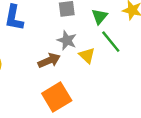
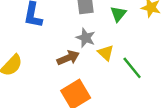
green line: (111, 42) -> (132, 68), moved

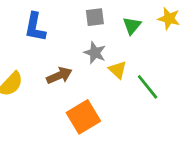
brown arrow: (68, 58) -> (59, 76), moved

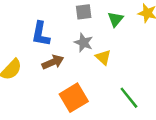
blue L-shape: (35, 27) -> (41, 34), moved
green line: (148, 87) -> (129, 98), moved

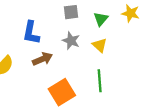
yellow triangle: (103, 57) -> (100, 45), moved
green line: (129, 98) -> (100, 81), moved, turned 35

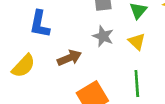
blue L-shape: (31, 33) -> (40, 24), moved

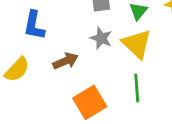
yellow triangle: (137, 42) -> (137, 44), size x1.6

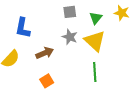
orange square: (90, 102) -> (47, 81), moved, size x0.6

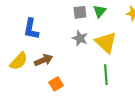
green triangle: (96, 18) -> (100, 11), moved
brown arrow: (45, 53) -> (44, 60), moved

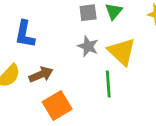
green line: (106, 75) -> (108, 84), moved
orange square: (56, 84) -> (57, 105), size x1.5

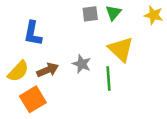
gray star: (88, 46) -> (82, 64), moved
orange square: (57, 105) -> (33, 99), moved

